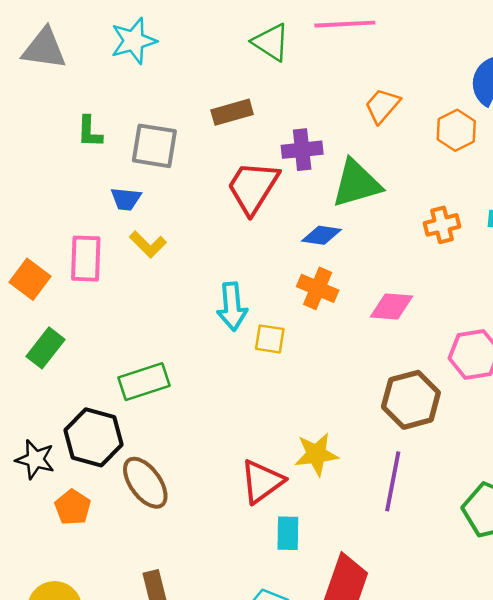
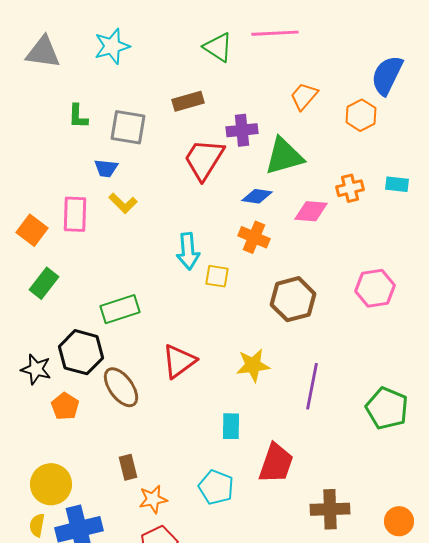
pink diamond: (391, 307) -> (311, 211), moved
brown hexagon: (411, 400) -> (293, 299), moved
red triangle: (262, 481) -> (179, 361), moved

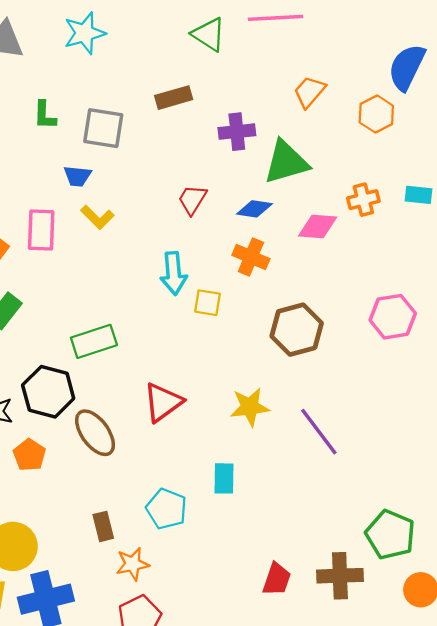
red trapezoid: (204, 159) -> (192, 200), moved, size x0.6
purple line: (312, 386) -> (319, 432), turned -48
green pentagon: (387, 408) -> (390, 535), moved
red trapezoid: (276, 463) -> (277, 579), moved, size x0.7
cyan pentagon: (216, 487) -> (167, 509), moved

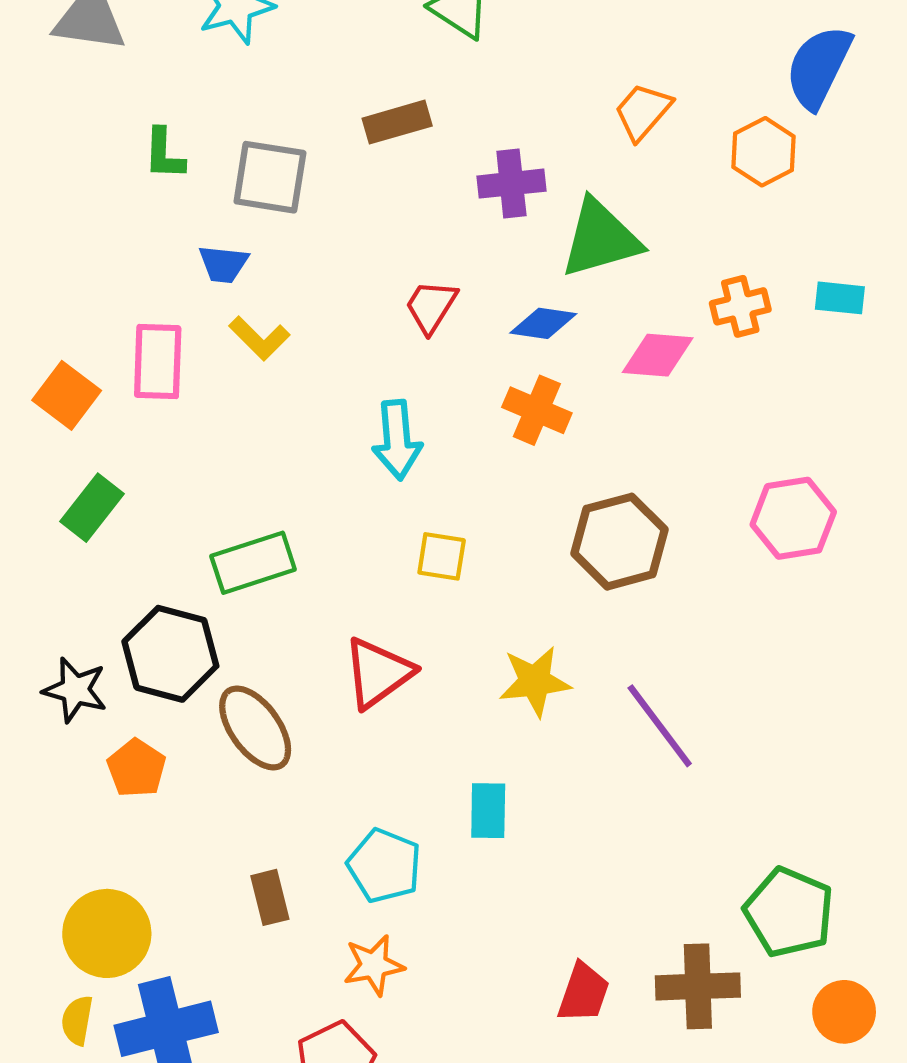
yellow square: (208, 303) -> (442, 556), moved
orange star: (133, 564) -> (374, 965), moved

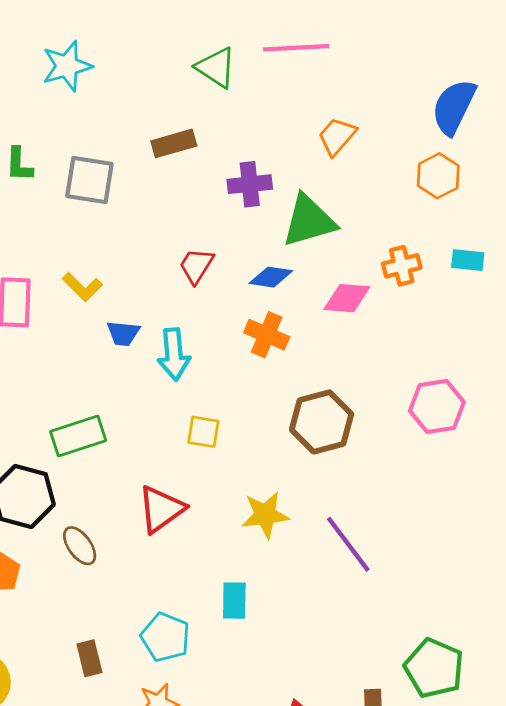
orange hexagon: (764, 152) -> (438, 176), moved
blue trapezoid: (223, 264) -> (123, 333), moved
brown ellipse: (255, 728) -> (80, 546), size x0.7

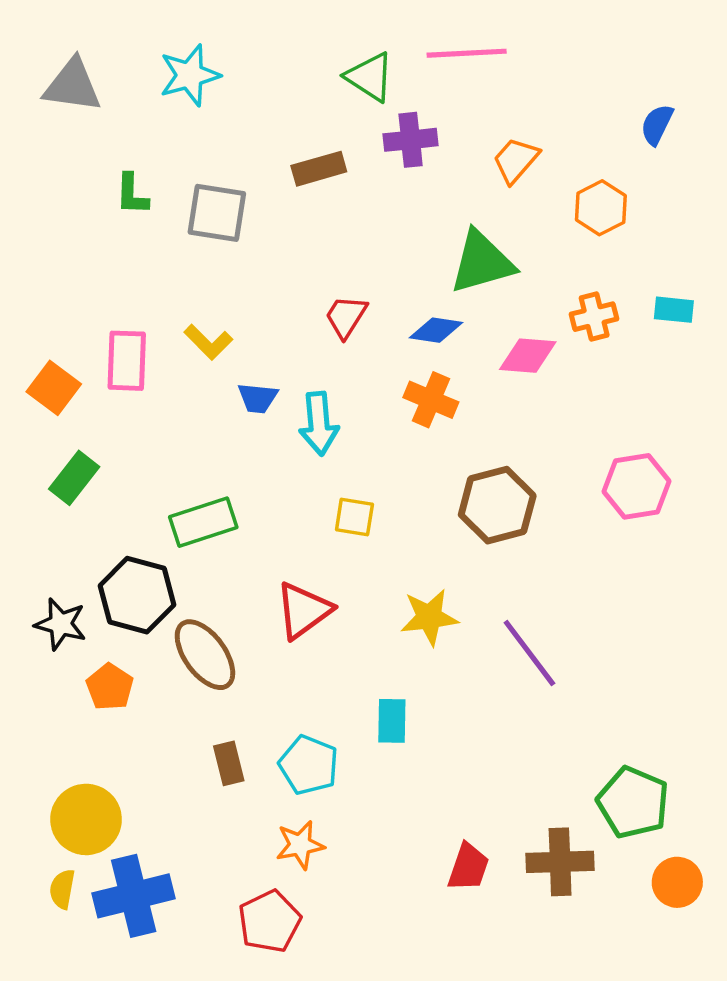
blue semicircle: (454, 107) -> (657, 125), size x0.6
orange hexagon: (438, 176) -> (601, 208), moved
purple cross: (250, 184) -> (411, 140), moved
brown ellipse: (80, 546) -> (205, 655), size x1.5
brown rectangle: (89, 658) -> (229, 763), moved

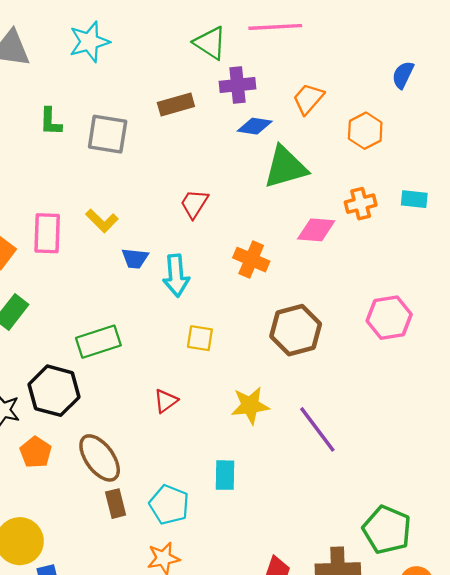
blue diamond: (436, 330) -> (255, 126), moved
red triangle: (303, 610) -> (166, 401), size x0.6
brown ellipse: (205, 655) -> (100, 458), moved

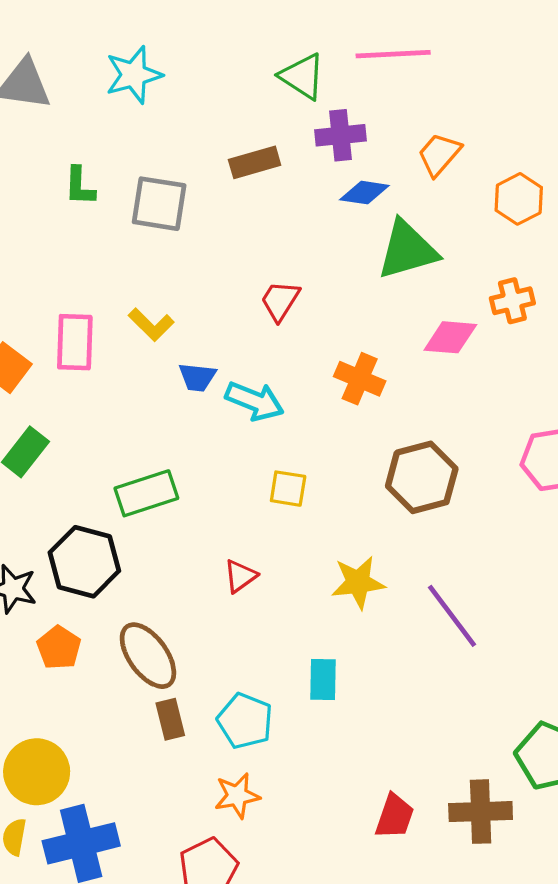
cyan arrow: (176, 275) -> (255, 401), turned -63

